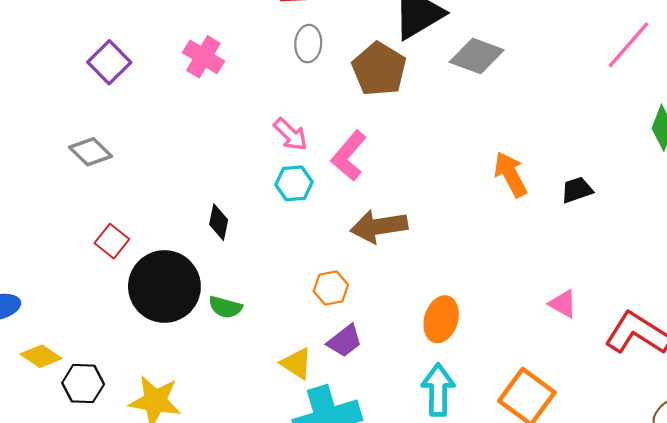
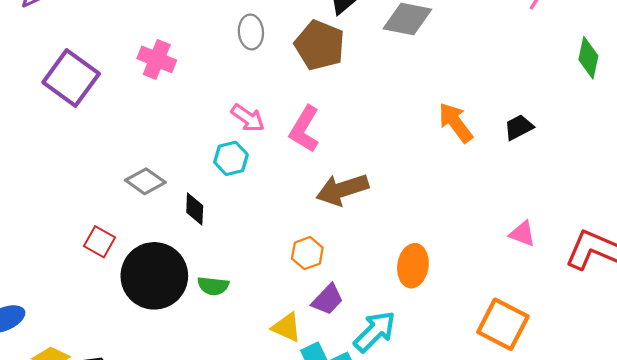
purple square: (109, 62) -> (71, 78), size x1.4
gray diamond: (90, 152) -> (145, 181), moved
cyan hexagon: (294, 183) -> (231, 158), moved
cyan arrow: (438, 390) -> (375, 331), moved, turned 54

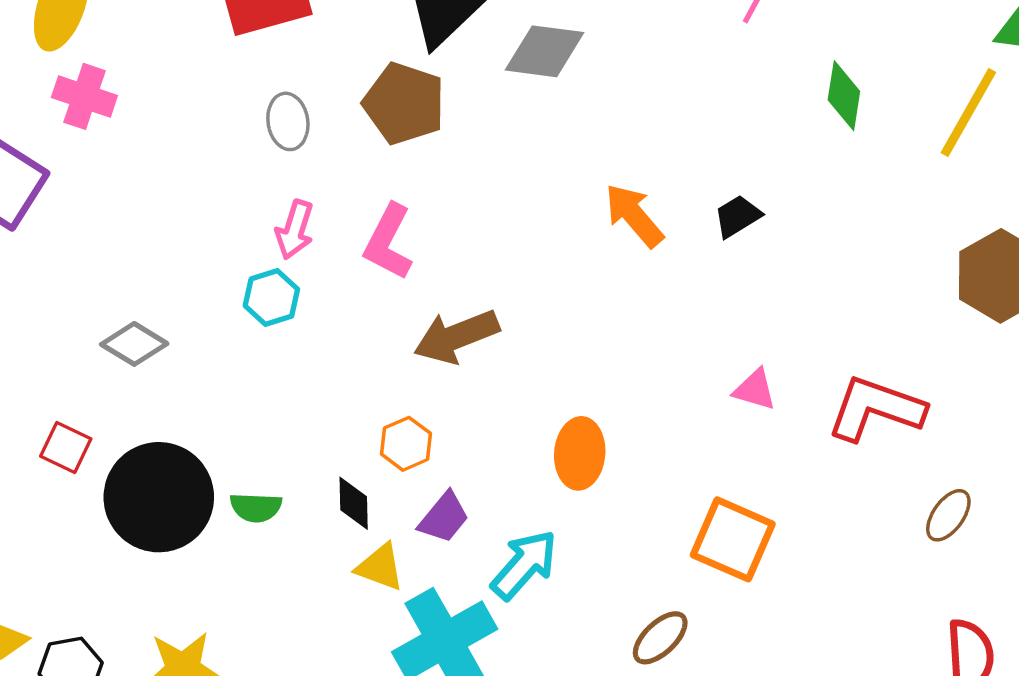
gray ellipse: (251, 32) -> (288, 121), moved
pink cross: (157, 59) -> (84, 96), moved
pink arrow: (248, 118) -> (295, 230), turned 76
black diamond: (195, 209) -> (354, 503), moved

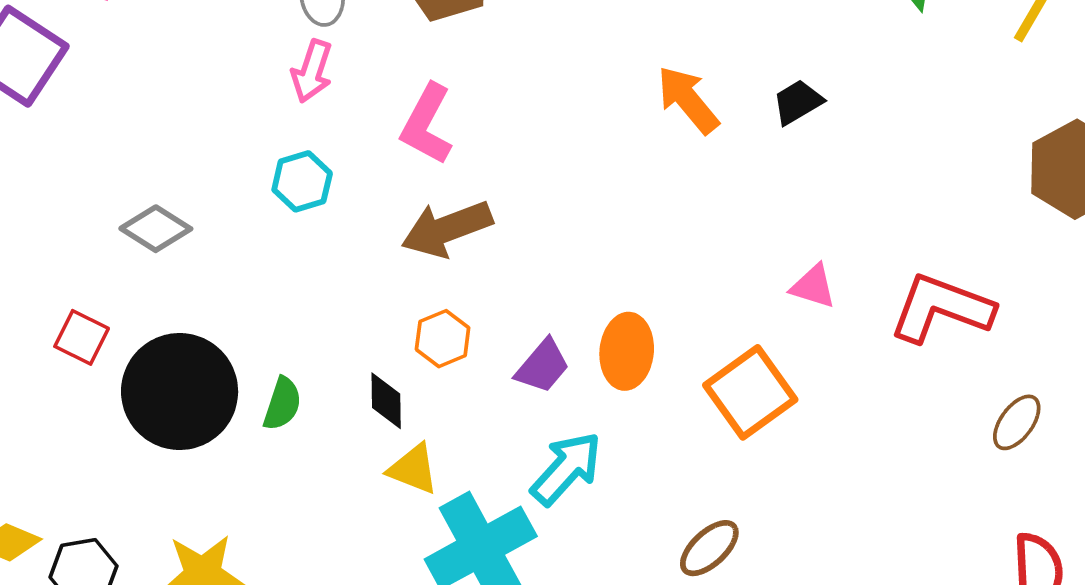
pink arrow: (295, 230) -> (312, 71), moved
brown arrow: (456, 336) -> (447, 229), moved
green semicircle: (256, 507) -> (282, 404), turned -75
purple trapezoid: (444, 518) -> (543, 366), moved
orange square: (733, 539) -> (750, 392), moved, turned 30

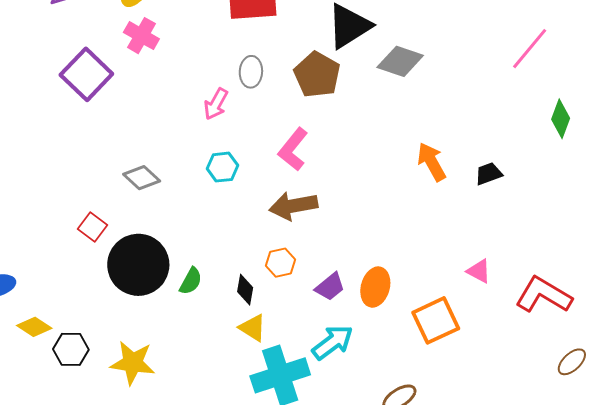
pink arrow: (312, 71) -> (216, 104), moved

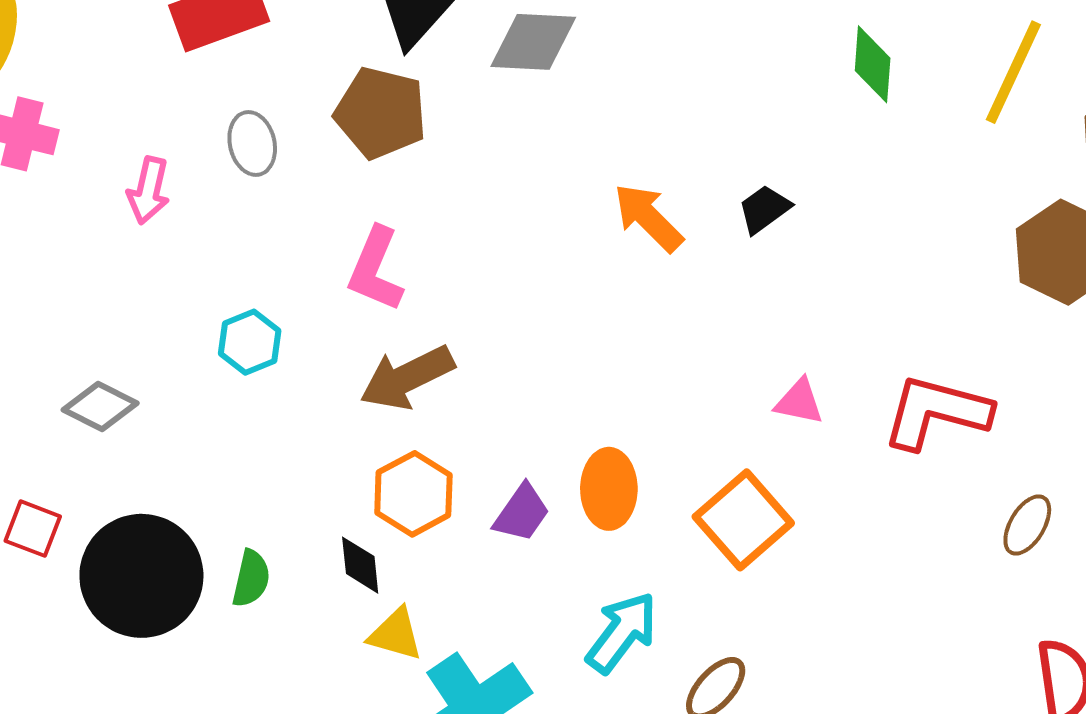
pink arrow: (216, 104) -> (148, 190), moved
orange hexagon: (281, 263) -> (413, 494), size x1.4
cyan arrow: (332, 342) -> (622, 632), moved

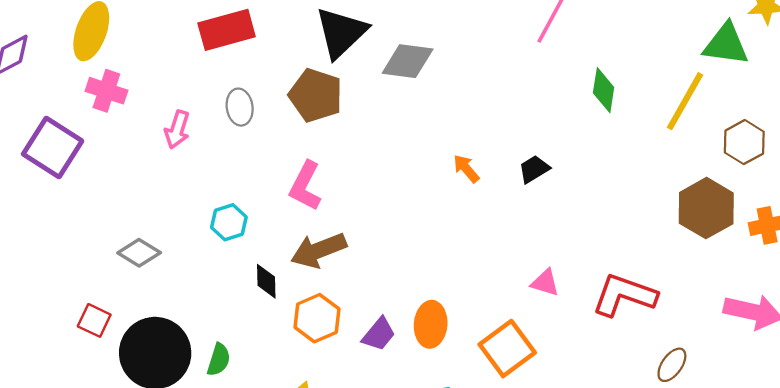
orange arrow: (648, 218) -> (466, 169), size x0.7
black diamond: (360, 565) -> (266, 281), moved

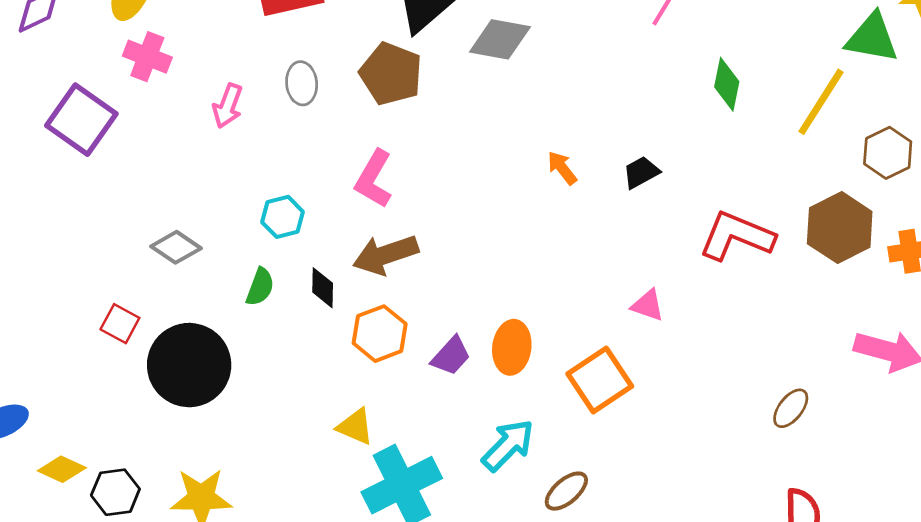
red L-shape: (624, 295) -> (737, 236), moved
green semicircle: (219, 360) -> (260, 287), moved

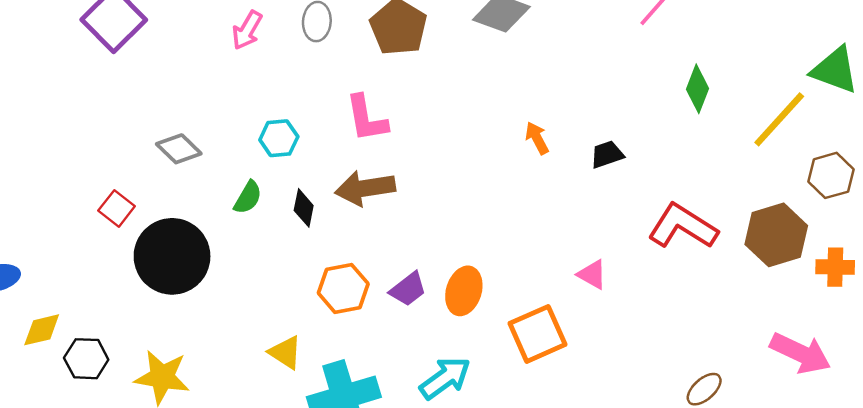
pink L-shape: (374, 179) -> (366, 118), turned -50
orange hexagon: (380, 334) -> (343, 288), moved
yellow triangle: (355, 427) -> (285, 352), moved
yellow diamond: (62, 469) -> (42, 330), turned -48

